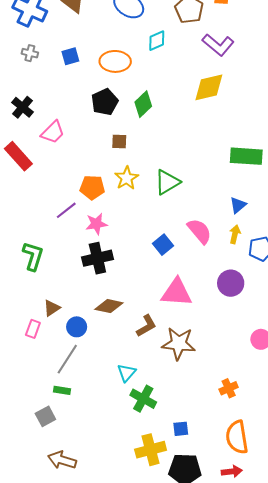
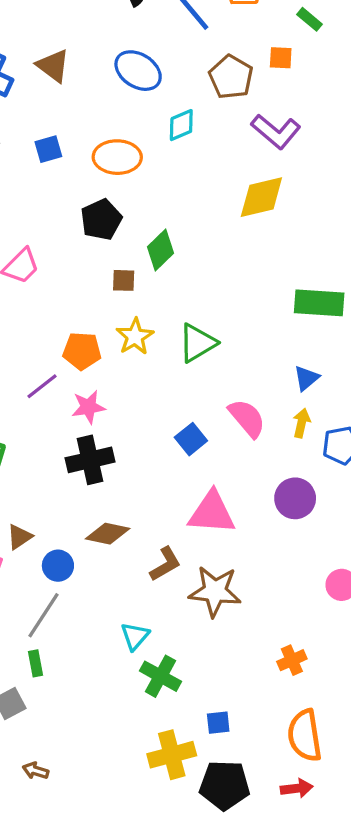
green diamond: (143, 104) -> (161, 250), moved
green rectangle: (62, 390) -> (36, 663), turned 70
brown arrow: (62, 460) -> (36, 771), size x0.6

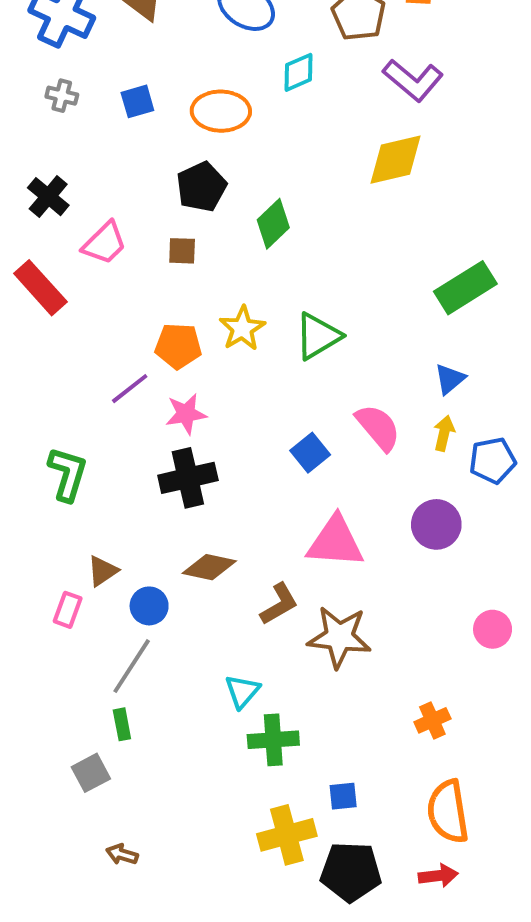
brown square: (124, 280) -> (182, 251), moved
green rectangle: (319, 303) -> (465, 288), turned -36
green cross: (161, 676) -> (273, 740), turned -33

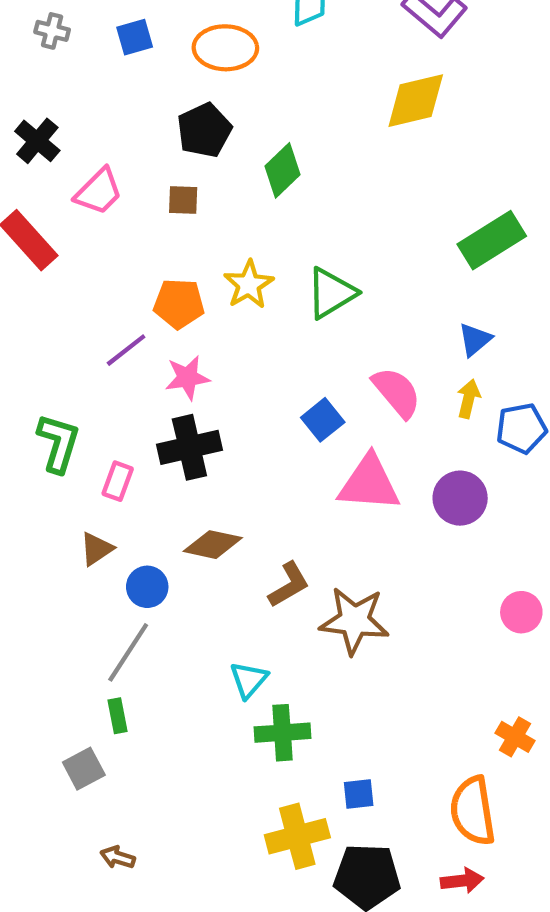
pink triangle: (335, 542) -> (369, 483), moved
pink rectangle: (68, 610) -> (118, 481), moved
orange cross: (432, 720) -> (515, 737), moved, turned -36

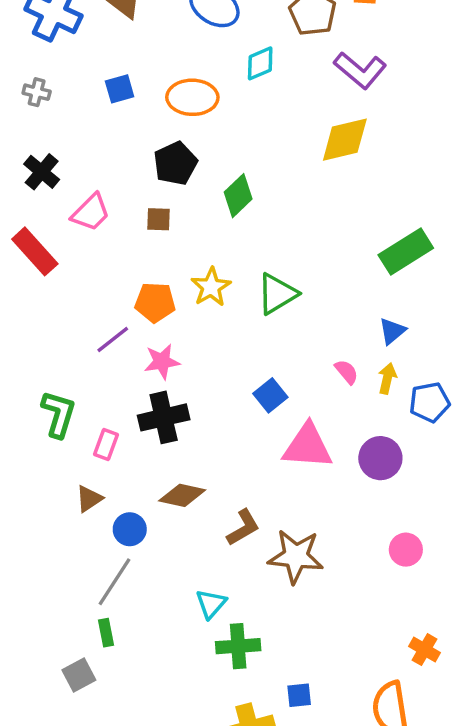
gray cross: (52, 31) -> (37, 92), moved
pink semicircle: (397, 392) -> (347, 372), moved, size x0.6
pink circle: (521, 612) -> (406, 550), moved

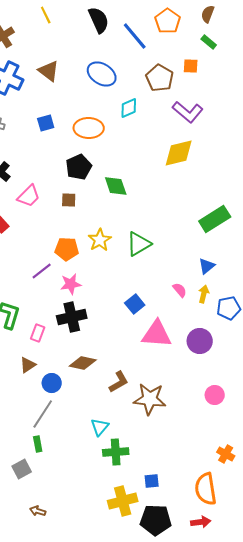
green diamond: (238, 196) -> (116, 186), turned -65

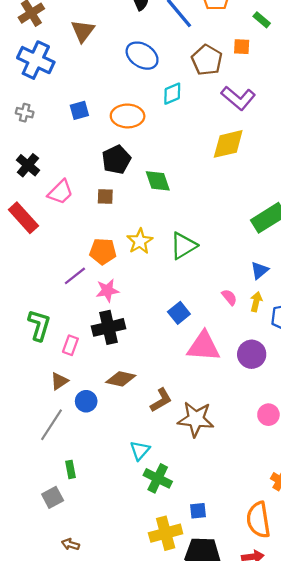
brown triangle: (49, 71) -> (83, 31), moved, turned 30
gray line: (43, 414) -> (51, 425), moved
green cross: (116, 452) -> (158, 478), turned 30

